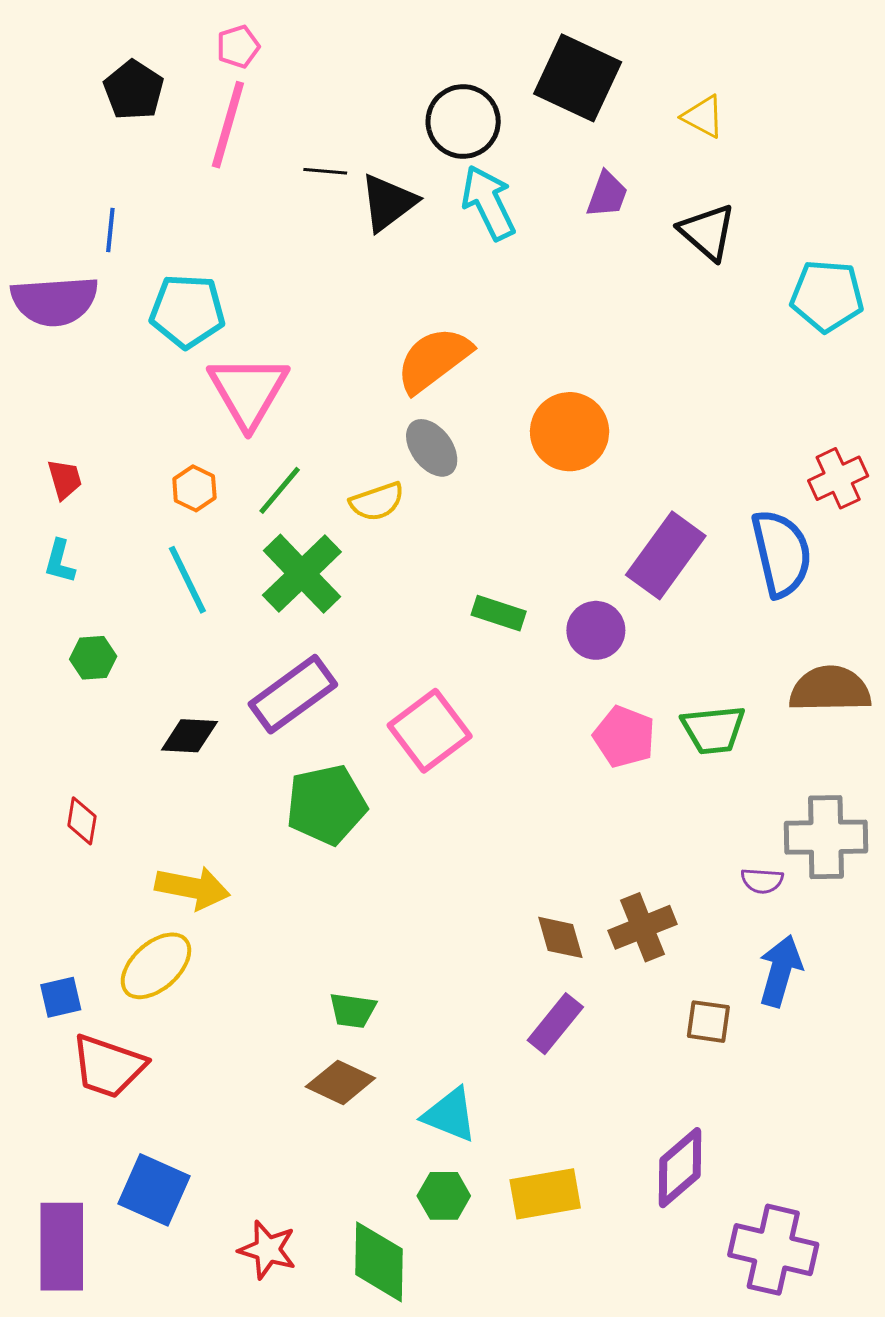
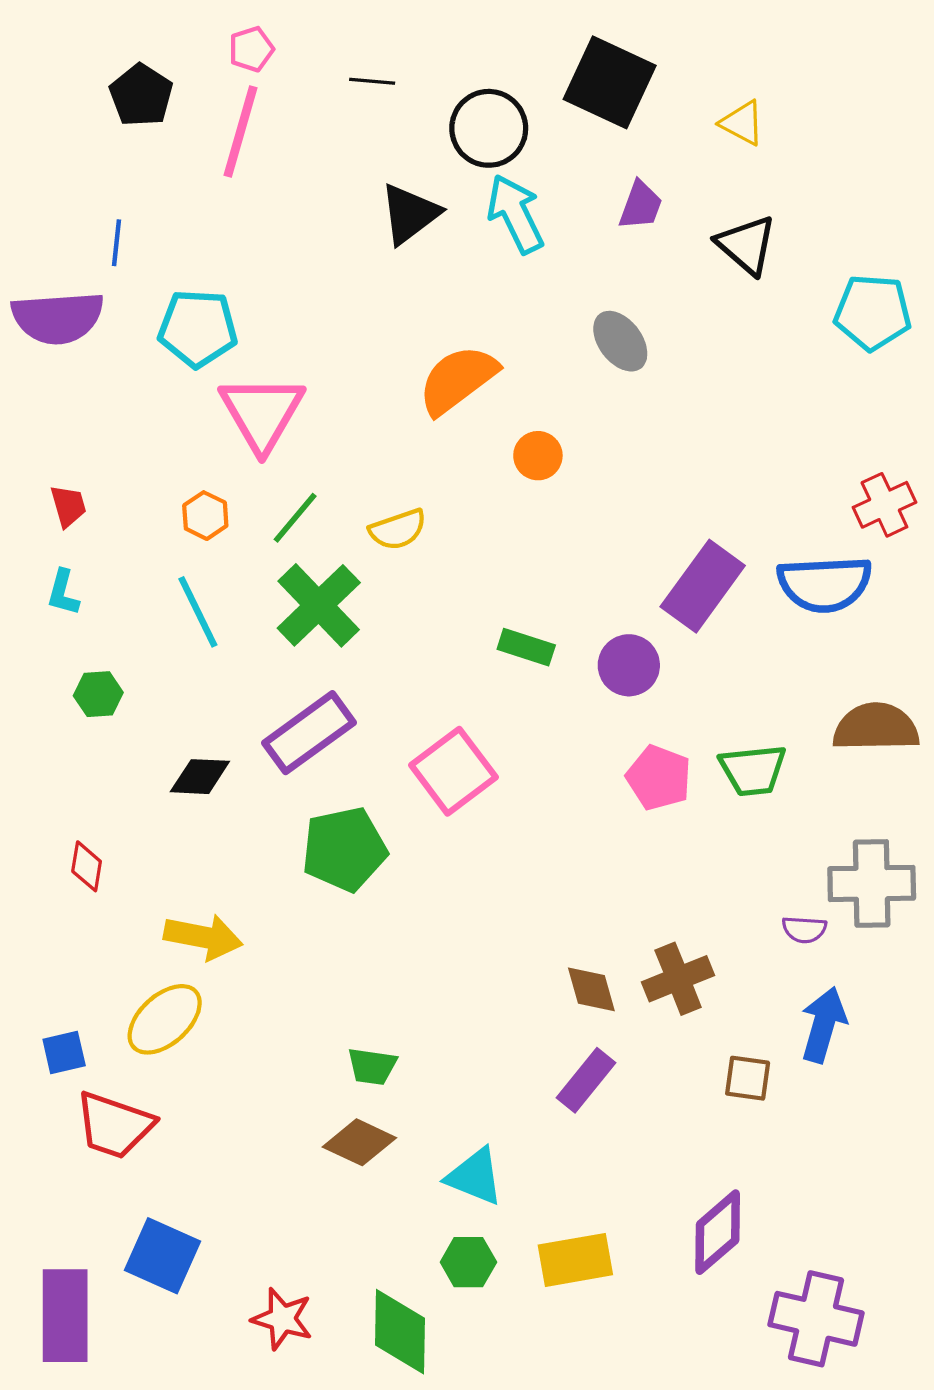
black line: (325, 171) -> (372, 81), moved
orange circle: (570, 432) -> (538, 456), moved, size x0.6
gray ellipse: (432, 448) -> (620, 341), moved
blue semicircle: (781, 553) -> (825, 584), turned 100

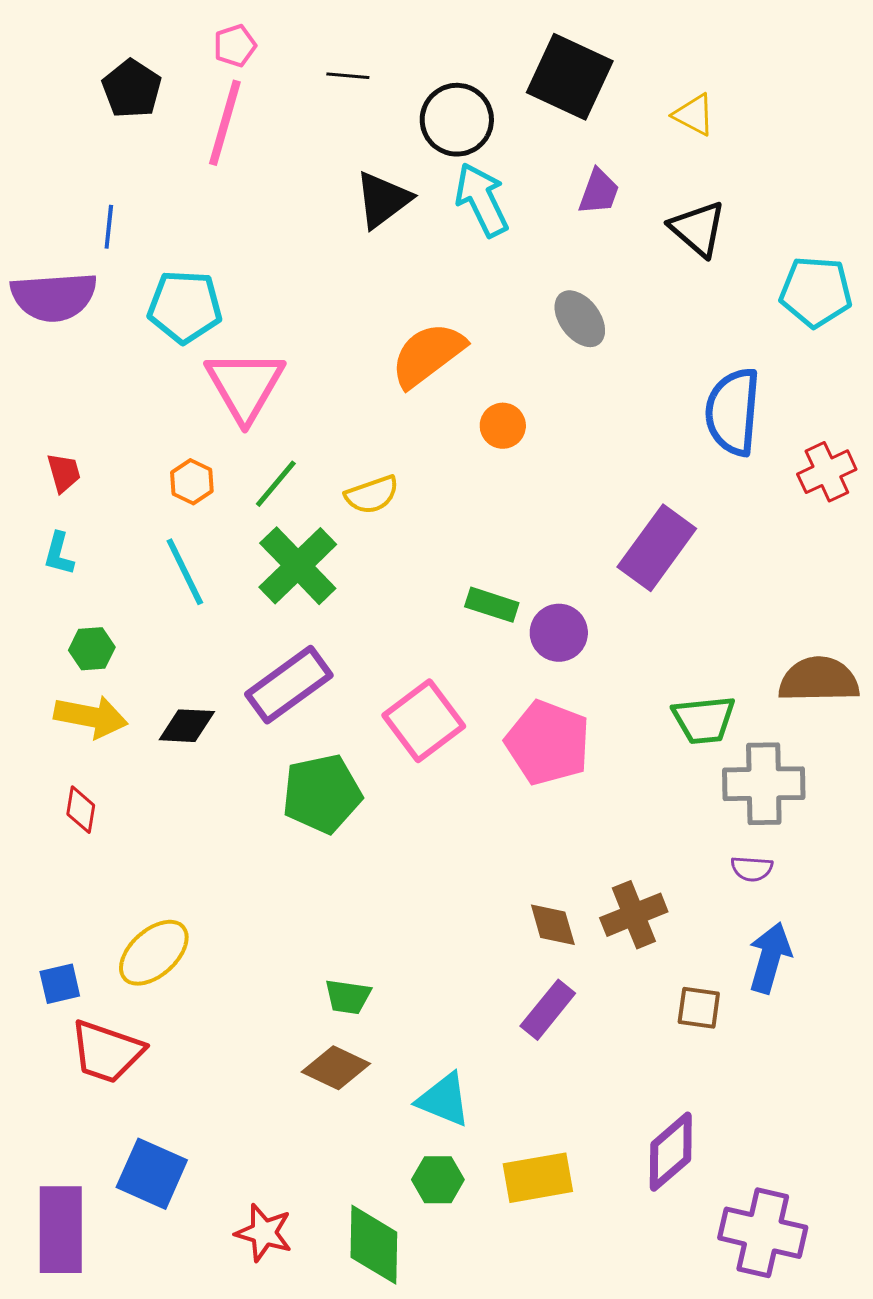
blue semicircle: (825, 584) -> (733, 412), moved, turned 98
purple circle: (629, 665) -> (559, 633), moved
pink pentagon: (659, 778) -> (548, 743), moved, size x1.4
gray cross: (872, 883) -> (764, 784), moved
yellow arrow: (203, 937) -> (91, 717), moved

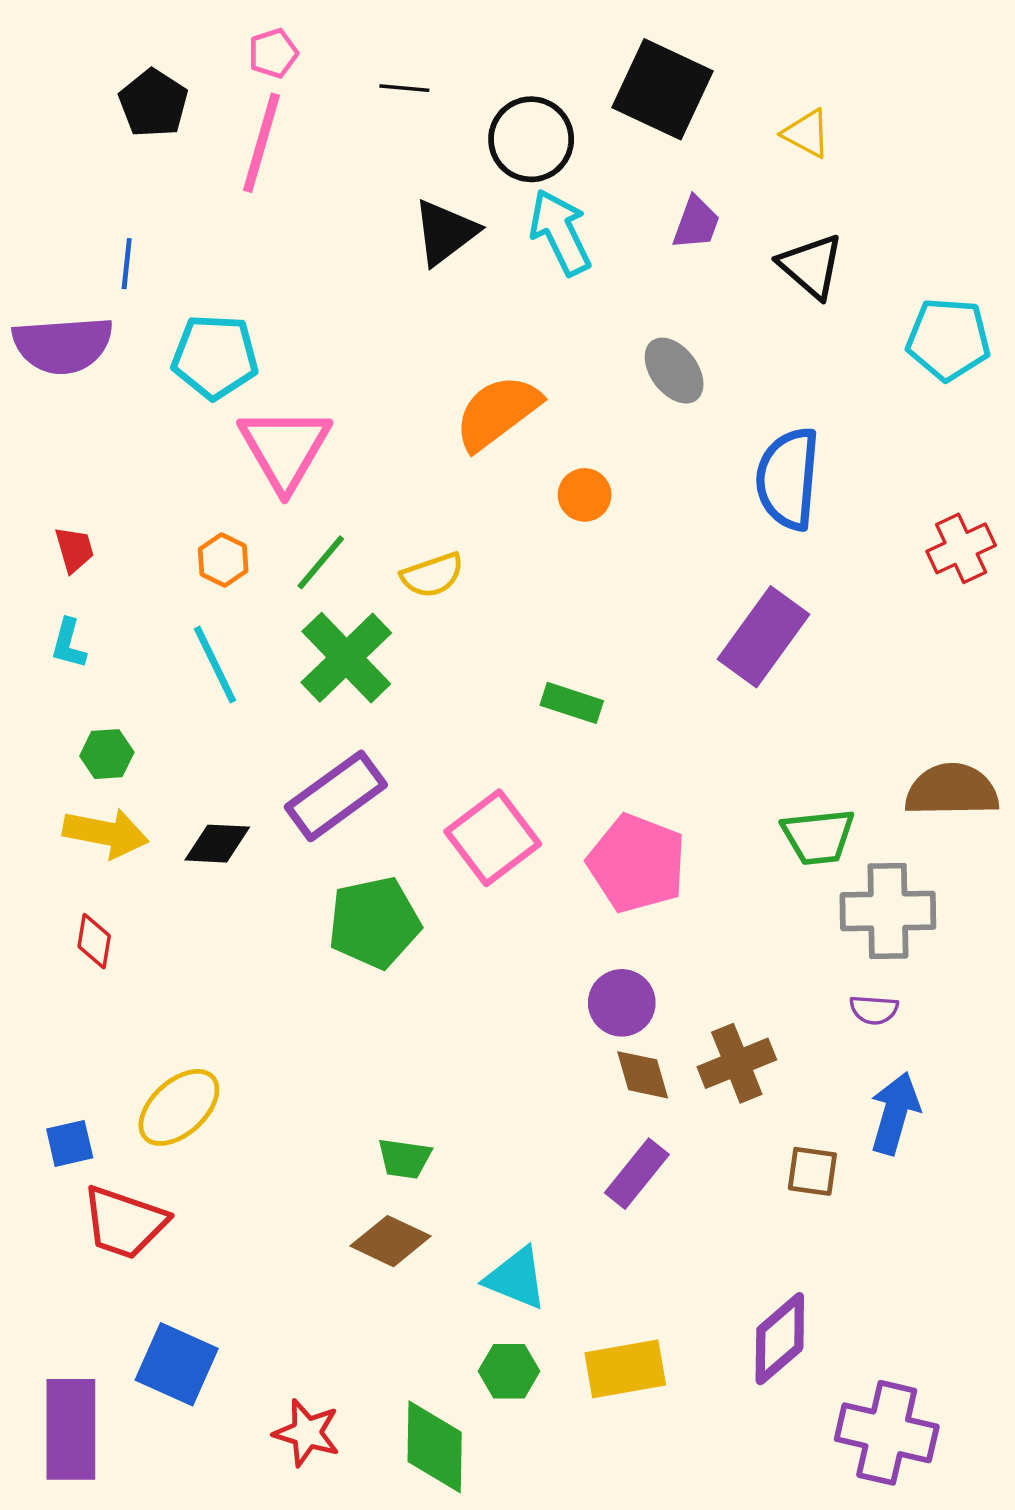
blue semicircle: (733, 412) -> (788, 479), moved
purple circle: (559, 633) -> (622, 1003), moved

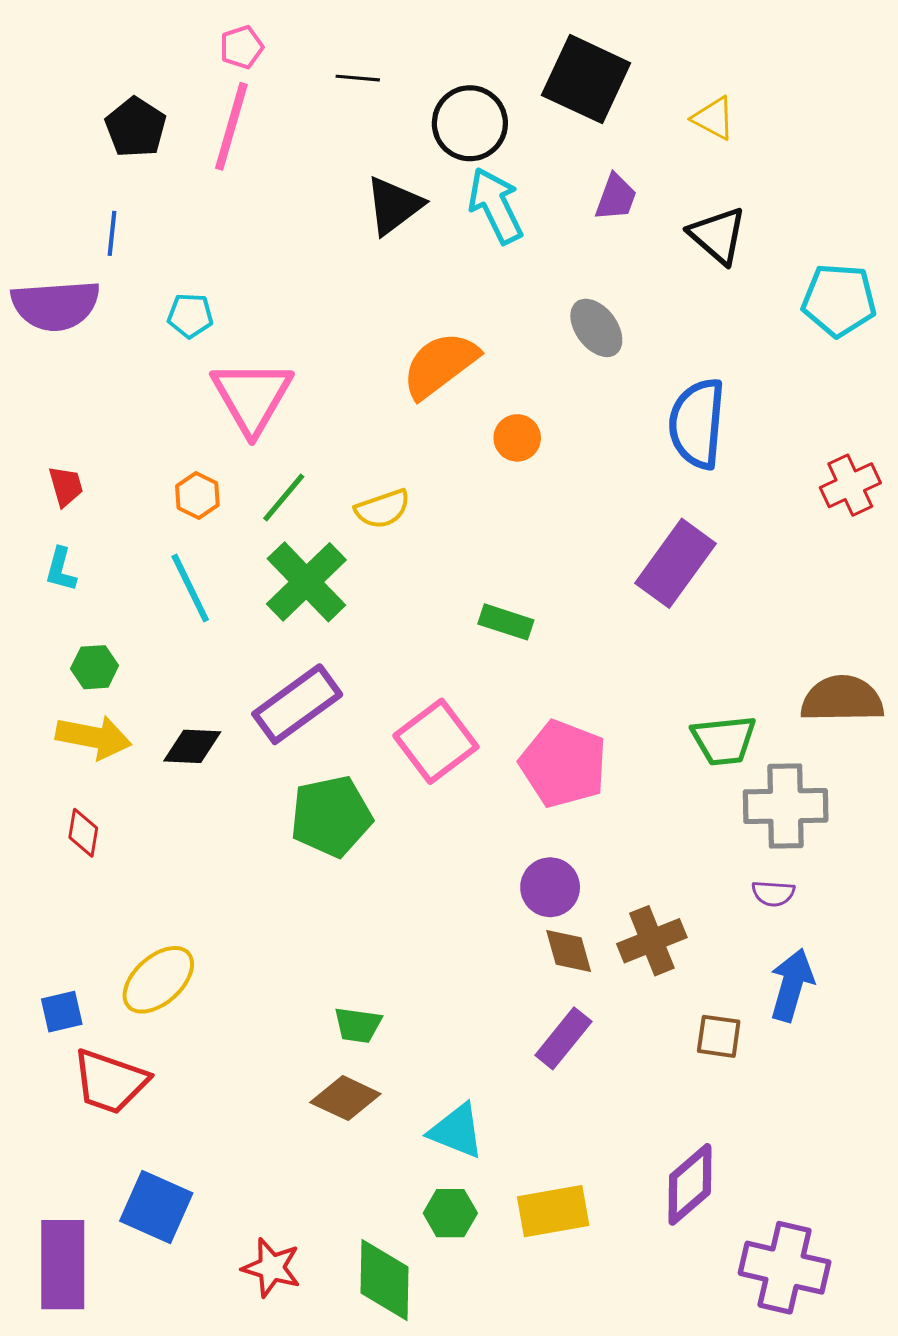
black pentagon: (153, 103) -> (136, 127), moved
cyan pentagon: (215, 357) -> (190, 316), size x0.6

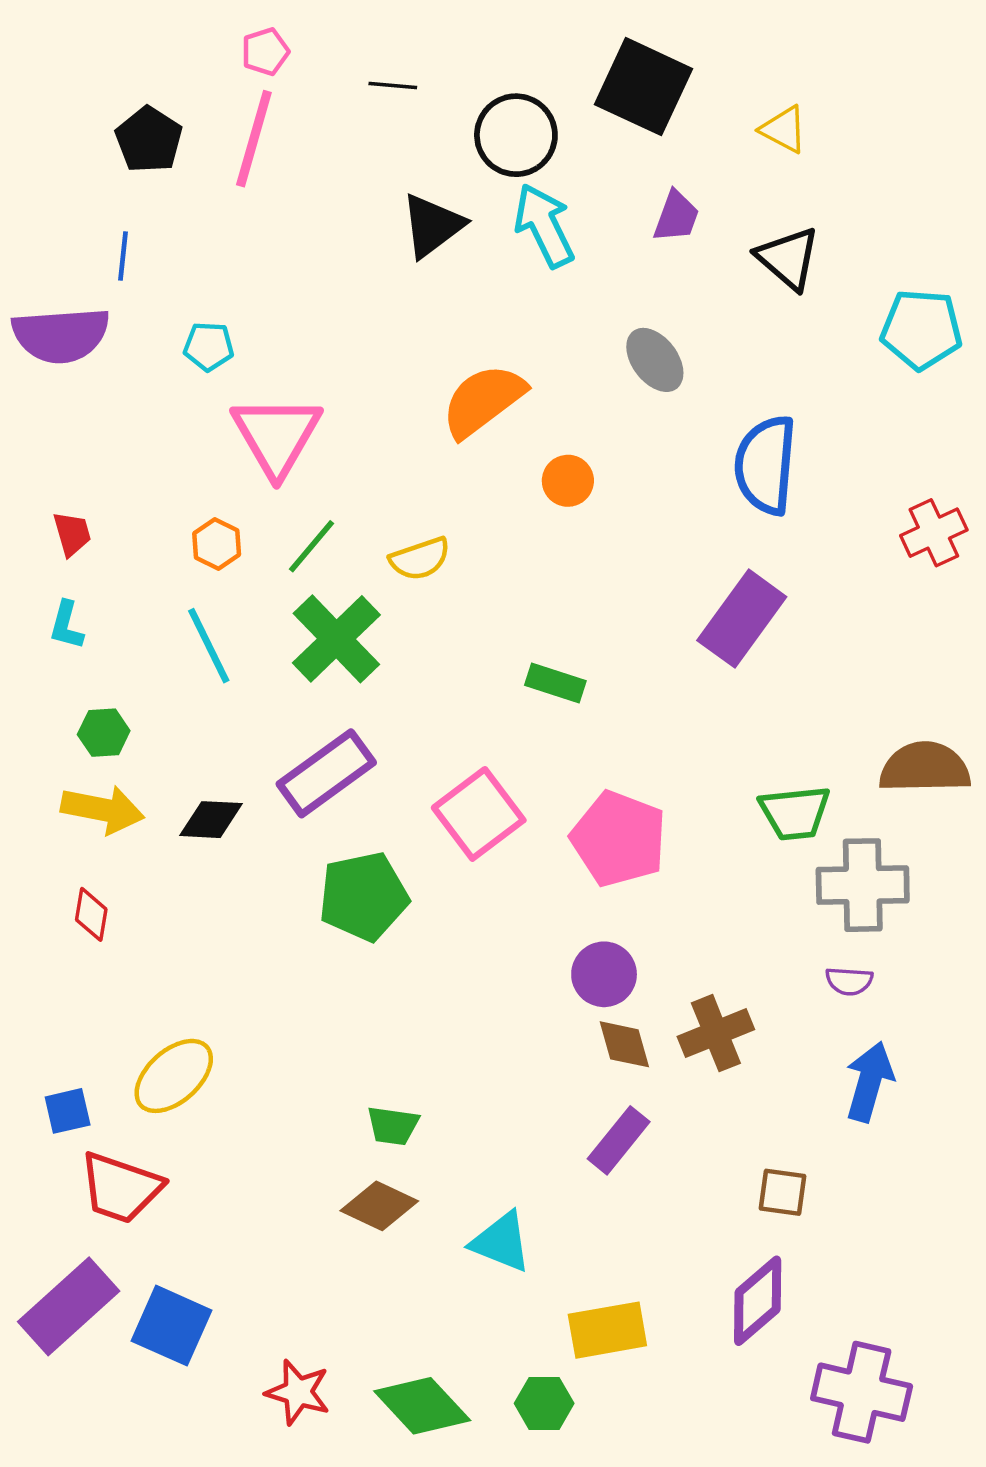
brown square: (719, 1036) -> (782, 1192), moved
green hexagon: (450, 1213) -> (544, 1403), moved
purple rectangle: (63, 1265) -> (69, 1306), moved, turned 48
green diamond: (385, 1280) -> (422, 1406), turned -44

